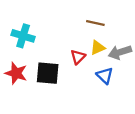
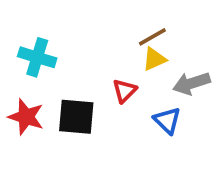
brown line: (95, 23) -> (152, 37), turned -42
yellow triangle: (98, 48) -> (154, 59), moved

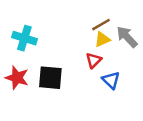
gray arrow: (191, 83) -> (127, 37), moved, turned 65
red triangle: (125, 91) -> (94, 60), moved

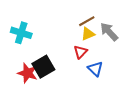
red star: (17, 78) -> (28, 73), moved
black square: (50, 78) -> (43, 67), turned -35

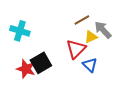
yellow triangle: (88, 34) -> (91, 37), moved
red triangle: (80, 52) -> (76, 49), size x1.5

